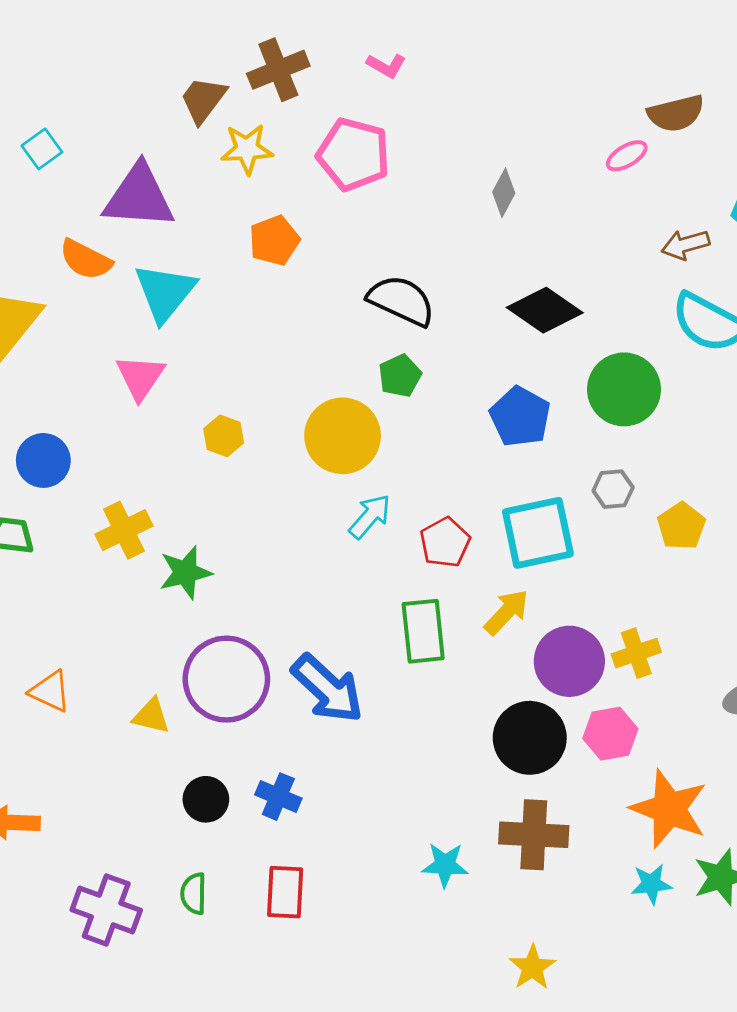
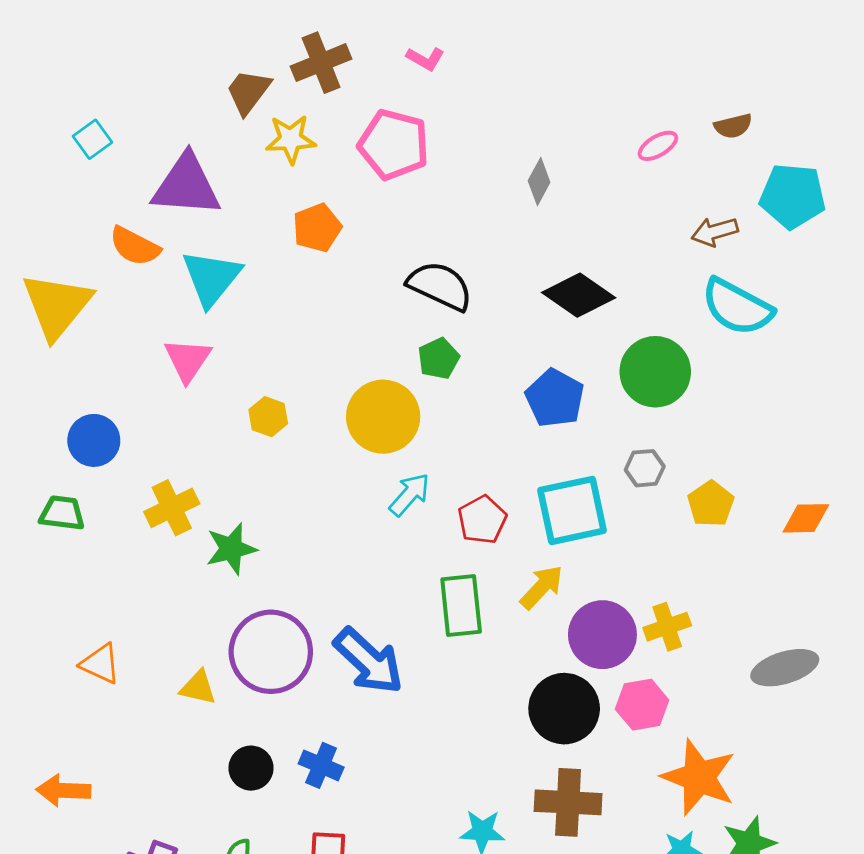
brown semicircle: (676, 113) -> (733, 126), moved, size x0.7

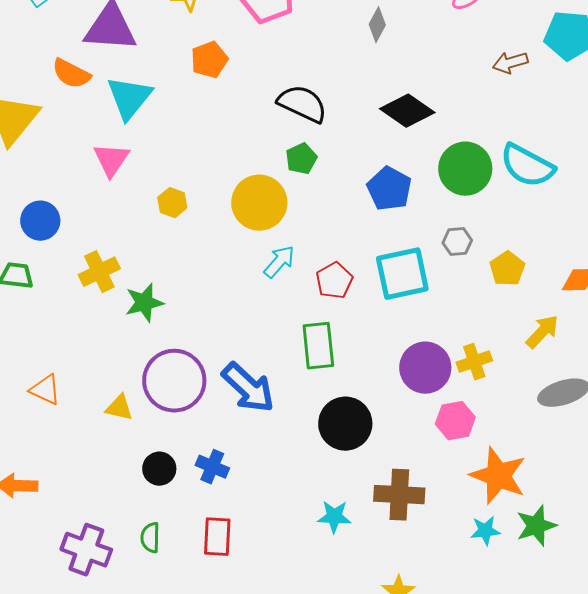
cyan semicircle: (737, 307) -> (527, 166), moved
yellow arrow: (542, 587) -> (542, 332), moved
black circle: (564, 709) -> (345, 424), moved

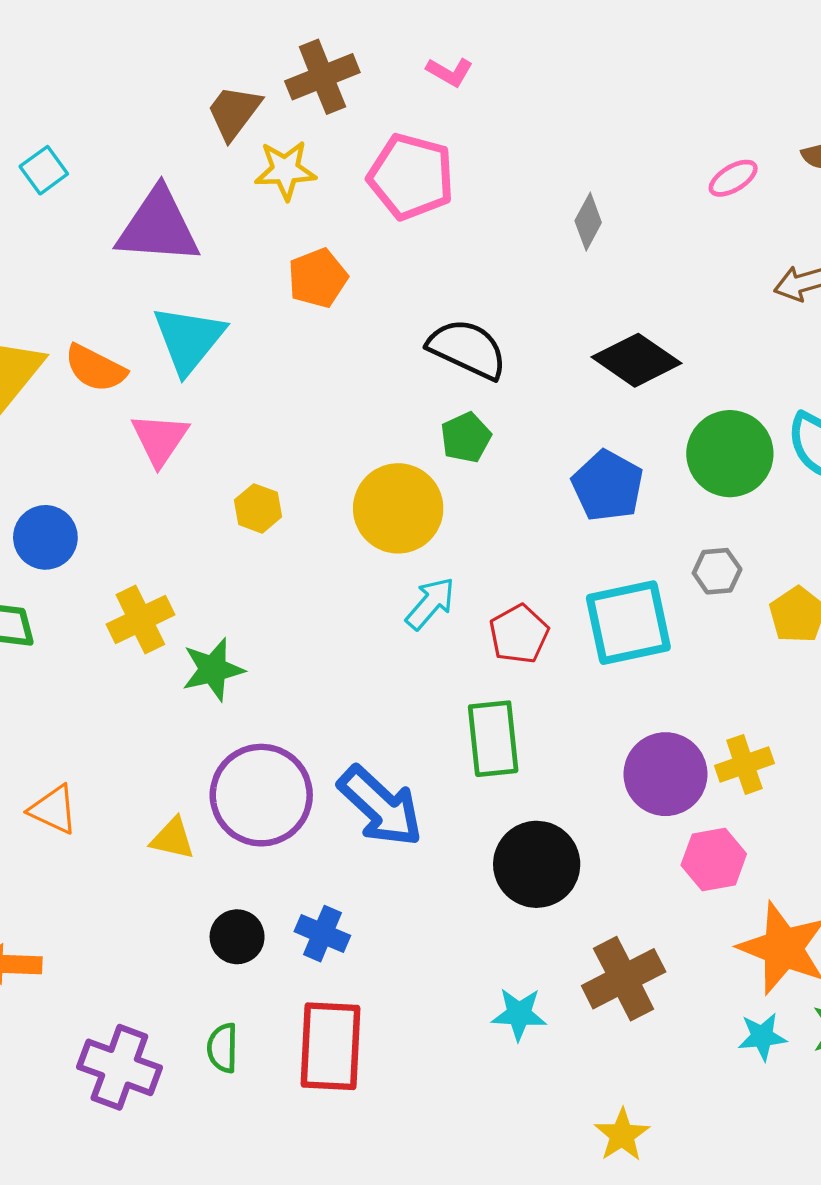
orange semicircle: (71, 74) -> (95, 368), moved
brown cross: (399, 495) -> (624, 979), turned -30
red rectangle: (217, 537) -> (330, 1046), size x1.4

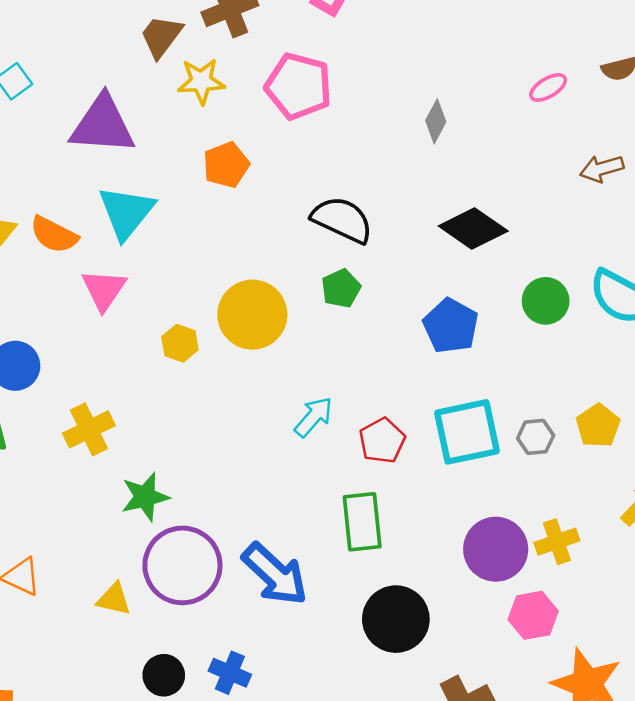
green circle: (730, 454) -> (546, 301), size x0.7
yellow circle: (398, 508) -> (252, 315), moved
gray hexagon: (717, 571) -> (536, 437), moved
green star: (213, 669) -> (145, 497), moved

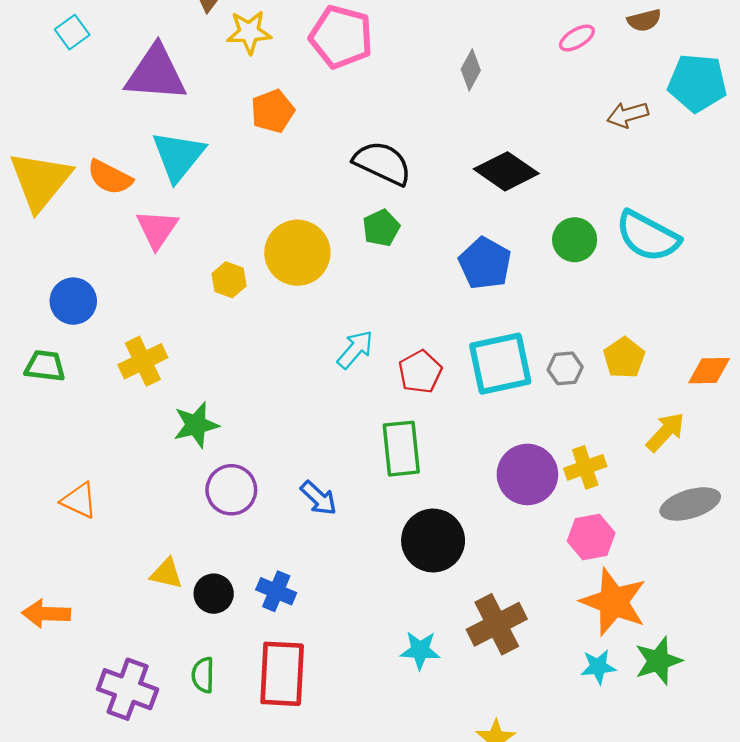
purple circle: (182, 565) -> (231, 490), size x0.7
blue arrow: (275, 574) -> (319, 498), size x0.6
yellow triangle: (114, 599) -> (166, 574), moved
pink hexagon: (533, 615) -> (591, 537), moved

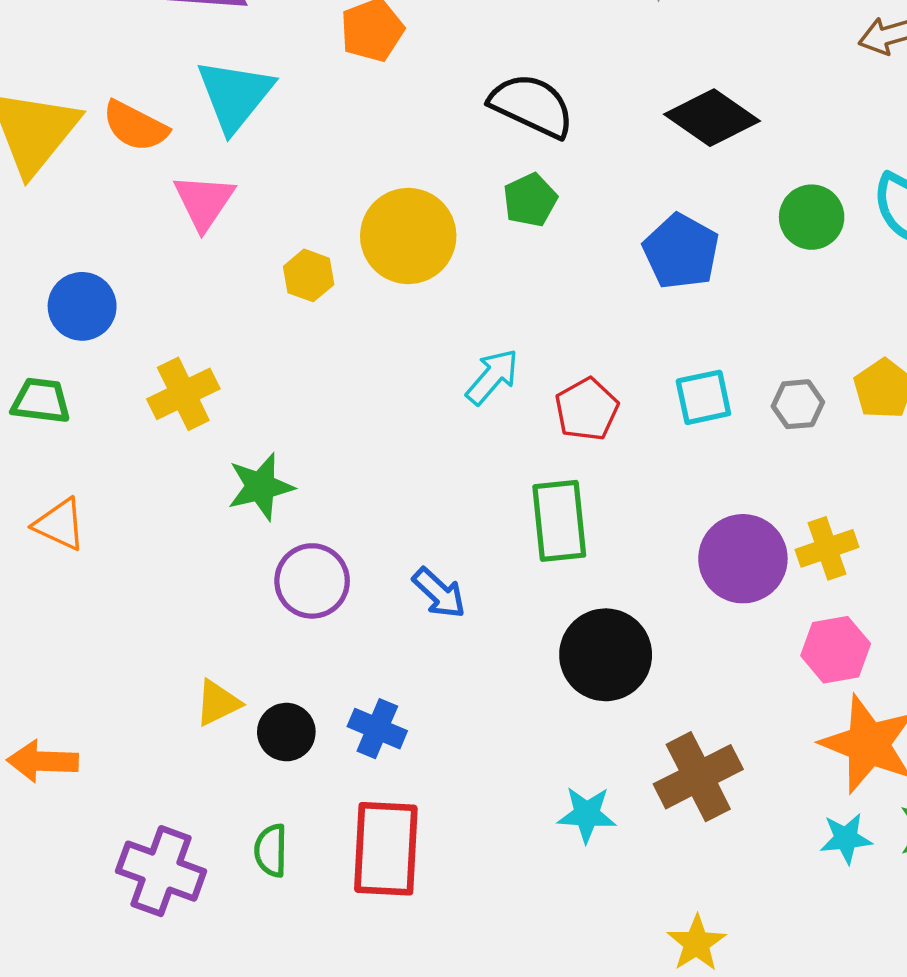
cyan square: (500, 364) -> (703, 397), size x0.6
orange triangle: (79, 500) -> (60, 524), moved
yellow triangle: (166, 574) -> (218, 703), turned -39

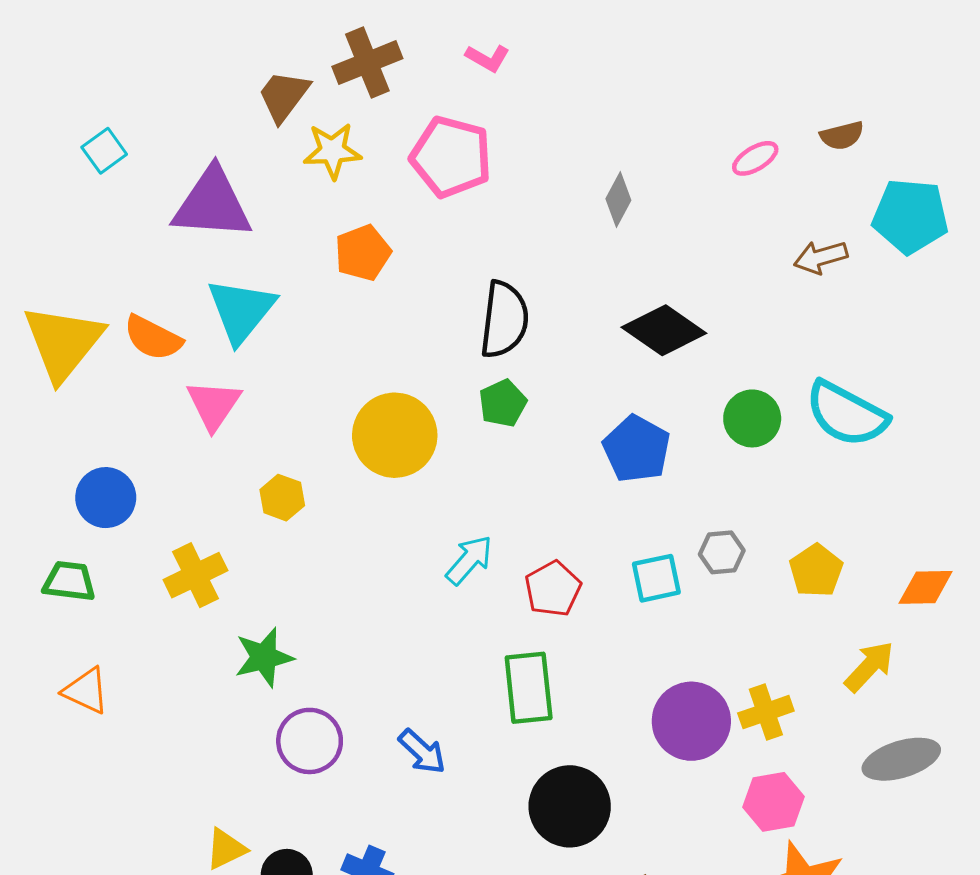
black semicircle: (532, 106) -> (504, 320), turned 72
yellow hexagon: (309, 275) -> (282, 498), moved
gray hexagon: (798, 404) -> (722, 552), moved

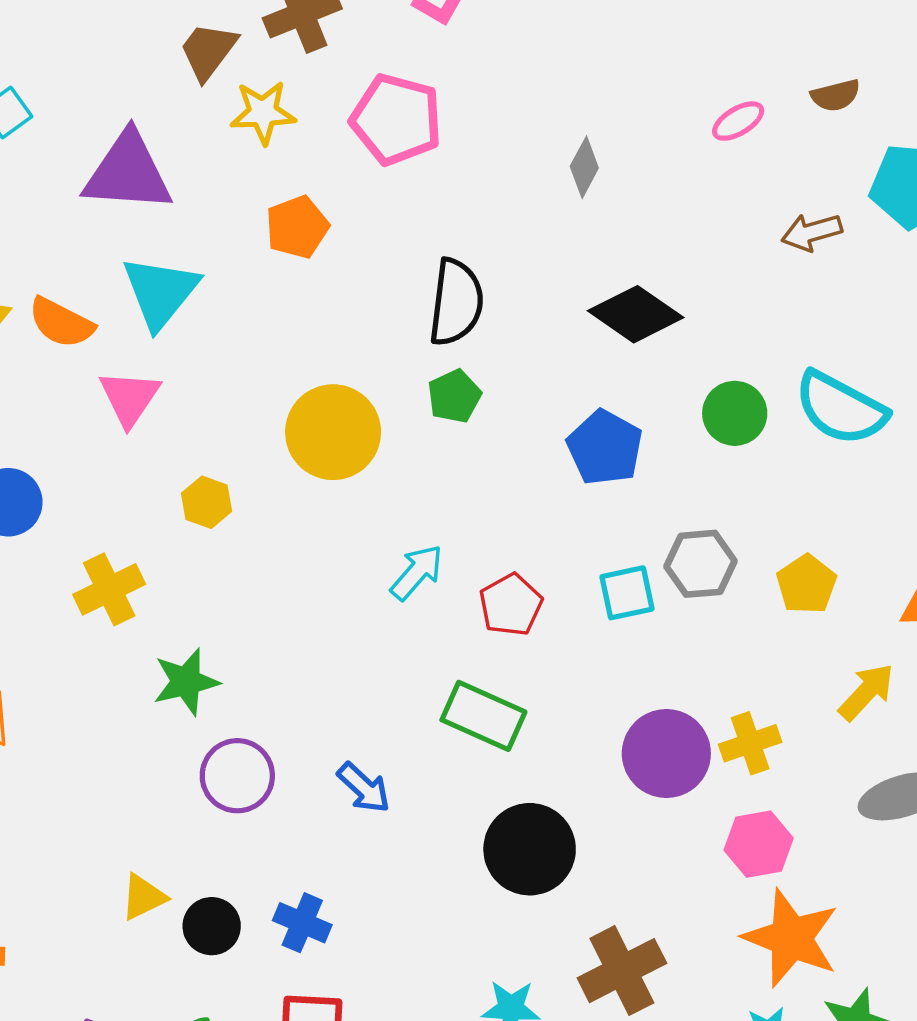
gray hexagon: (722, 552) -> (701, 564), size x1.4
green rectangle: (529, 688) -> (483, 716), turned -60

